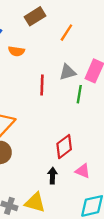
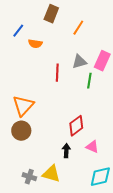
brown rectangle: (35, 16) -> (51, 14), turned -36

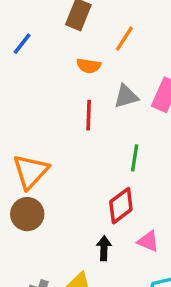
orange semicircle: (35, 44) -> (89, 66), moved
green line: (89, 81) -> (135, 158), moved

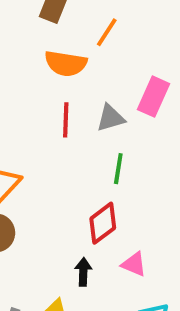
orange semicircle: (89, 66) -> (66, 63), size x1.5
gray triangle: (126, 96) -> (111, 118), moved

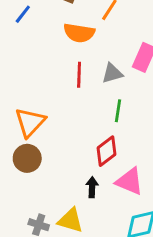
pink triangle: (134, 264) -> (130, 181), size x1.5

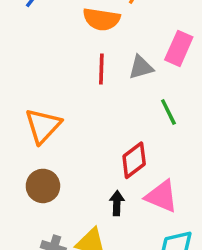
green line: (118, 111) -> (168, 112), moved, turned -35
brown circle: (27, 158) -> (43, 186), moved

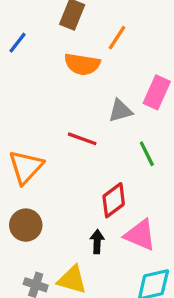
red line: (101, 69) -> (82, 139), moved, turned -72

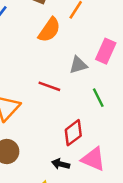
orange semicircle: (82, 64) -> (49, 30), turned -64
black arrow: (97, 242) -> (61, 164), turned -78

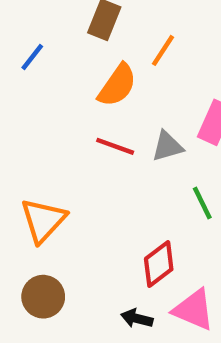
red line: (49, 86) -> (115, 146), moved

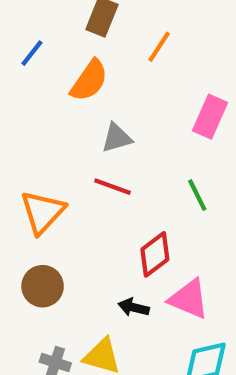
orange semicircle: (117, 85) -> (89, 81), moved
red line: (115, 146) -> (112, 187), moved
gray triangle: (167, 146) -> (117, 138), moved

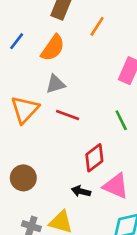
blue line: (32, 53) -> (17, 41), moved
gray triangle: (117, 138) -> (55, 84), moved
orange triangle: (43, 212) -> (25, 110), moved

